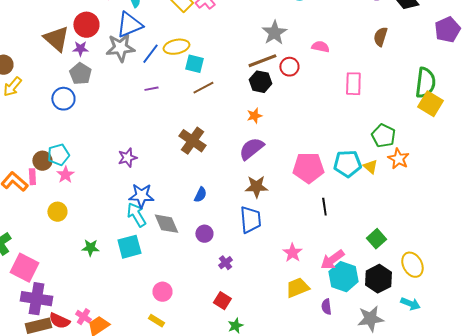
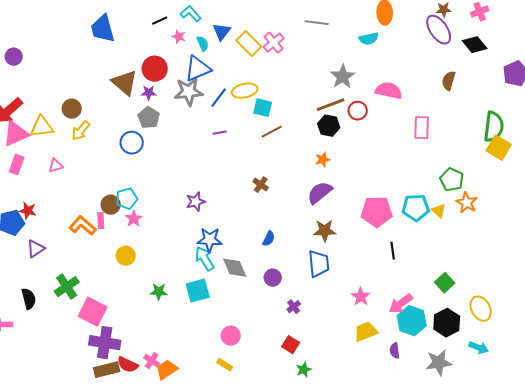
pink semicircle: (320, 47) -> (389, 91), size x1.5
brown cross: (192, 141) -> (261, 185), size x0.6

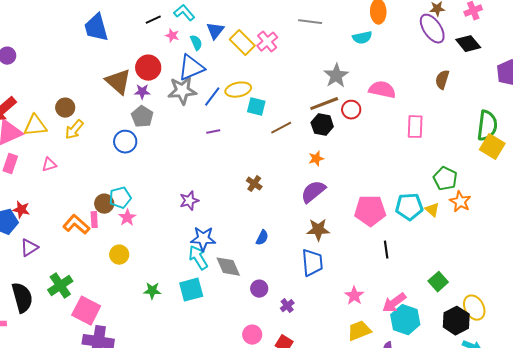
brown line: (272, 132) -> (281, 128), moved
purple circle: (273, 278) -> (259, 289), moved
black semicircle: (29, 299) -> (22, 298), size x1.4
black hexagon: (447, 323) -> (456, 321), moved
pink circle: (231, 336) -> (252, 335), moved

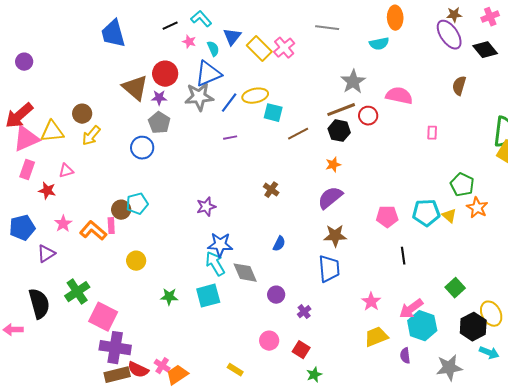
pink rectangle: (415, 127) -> (432, 133), size x0.6
red star: (21, 210) -> (47, 191), moved
pink pentagon: (370, 211) -> (387, 217), size x0.7
pink star: (127, 218) -> (63, 224), moved

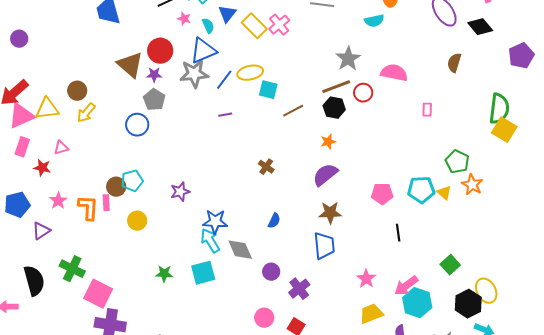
purple star: (206, 207) -> (180, 192), moved
orange L-shape: (93, 231) -> (88, 208), turned 52
yellow circle: (136, 261) -> (137, 221), moved
green cross: (77, 292) -> (72, 269), turned -30
purple cross: (304, 312) -> (299, 289), size x1.5

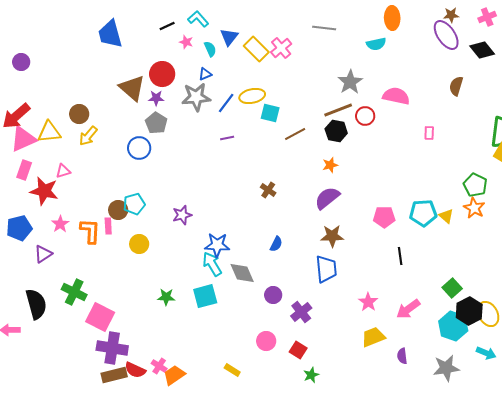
blue triangle: (203, 51) -> (205, 74), size x0.5
green pentagon: (457, 162) -> (475, 185), moved
red star: (42, 168) -> (44, 191), size x1.6
cyan hexagon: (417, 303) -> (453, 326), moved
black hexagon: (468, 304) -> (469, 311), moved

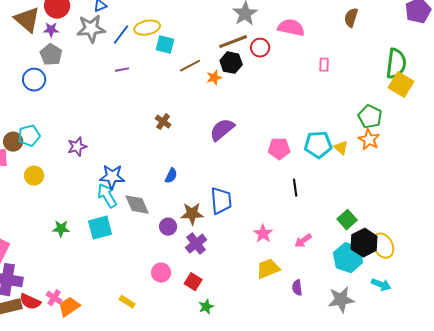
orange star: (330, 165) -> (214, 78), moved
brown star: (332, 236) -> (192, 214), moved
pink arrow: (408, 309) -> (303, 241), size x0.7

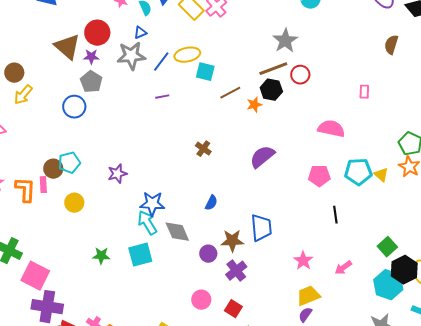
pink semicircle: (291, 28) -> (331, 129), moved
purple semicircle: (297, 288) -> (305, 315), moved, turned 42

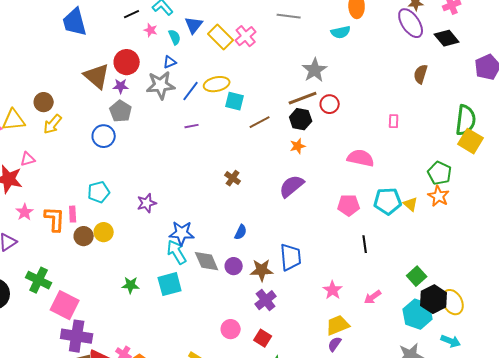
orange star: (254, 105) -> (298, 146), moved
brown circle: (53, 169) -> (84, 236), moved
purple circle: (208, 254) -> (234, 266), moved

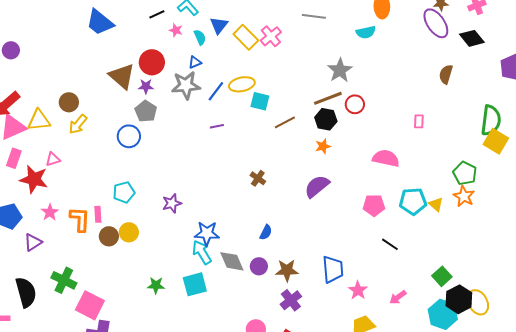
blue trapezoid: (75, 22) -> (100, 22), turned -36
black line: (365, 244) -> (390, 244), turned -48
blue trapezoid: (291, 257) -> (333, 269), moved

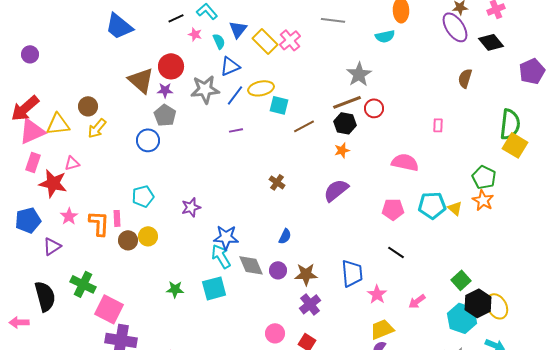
blue triangle: (195, 62) -> (230, 66), moved, size x1.5
black line: (390, 244) -> (396, 252), moved

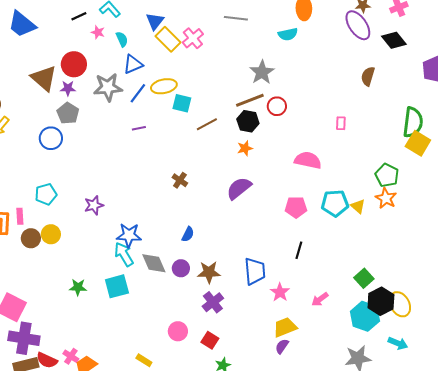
blue triangle: (238, 29) -> (155, 21), moved
black line: (396, 252) -> (299, 250), turned 72

